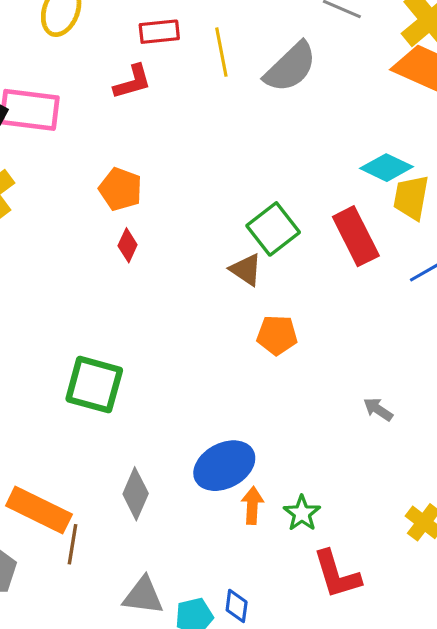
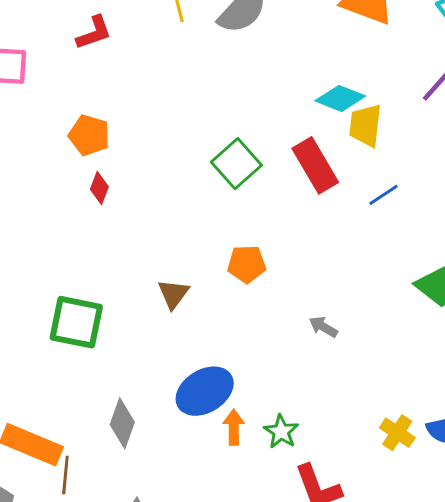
brown triangle: (246, 270) -> (173, 294), moved, turned 36
gray arrow: (378, 409) -> (323, 327), moved

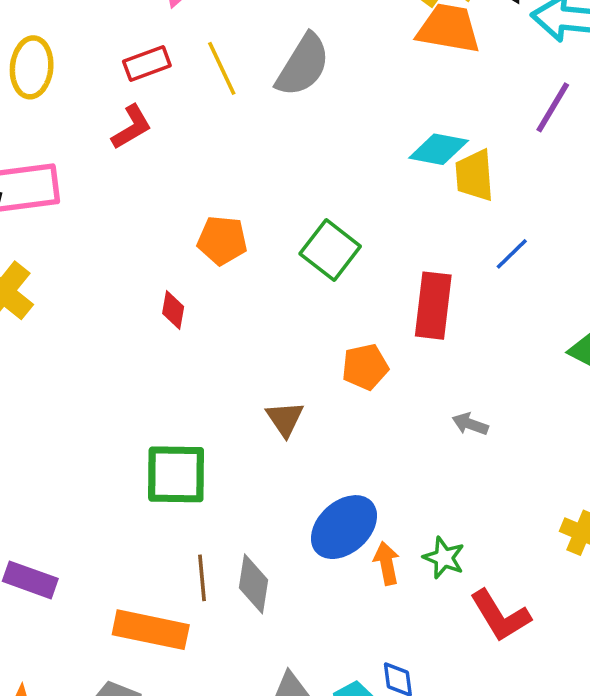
orange pentagon: (89, 135) -> (222, 240), moved
red rectangle: (315, 165) -> (433, 306), moved, turned 48
brown line: (65, 475) -> (202, 578), moved

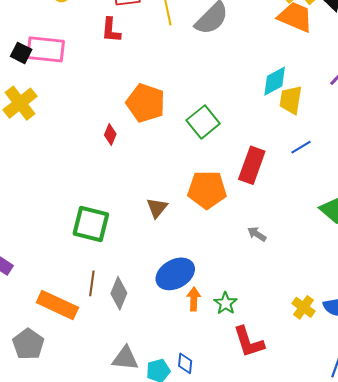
red L-shape: (132, 127) -> (111, 30), turned 112
cyan diamond: (439, 149) -> (275, 81), turned -52
orange pentagon: (222, 240) -> (146, 103), size x1.4
orange pentagon: (365, 367) -> (207, 190), size x1.5

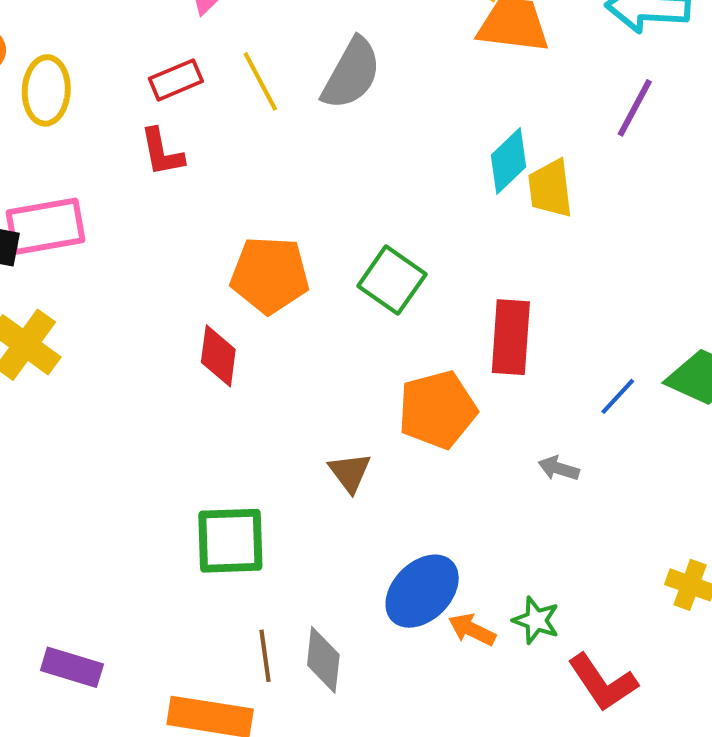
red diamond: (110, 135) -> (218, 356), size x1.4
blue line: (301, 147) -> (618, 396), moved
orange arrow: (194, 299) -> (472, 630), turned -50

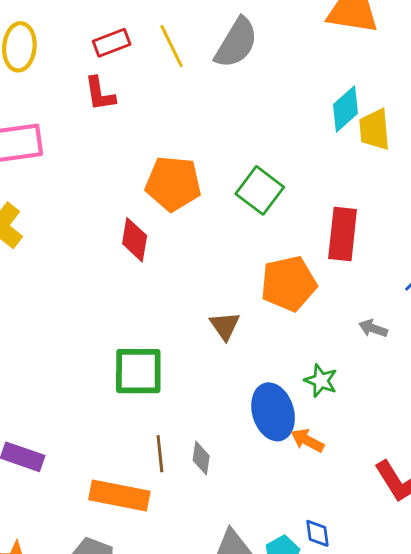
blue ellipse: (422, 591) -> (273, 412), turned -64
green star: (536, 620) -> (321, 381), moved
gray diamond: (323, 660) -> (201, 458), size x0.7

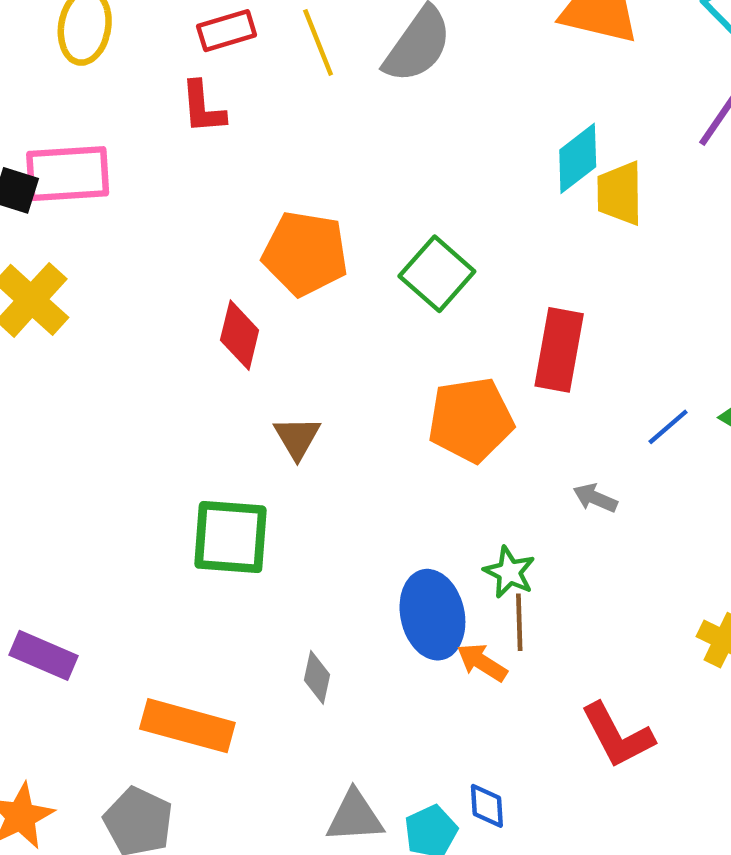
brown triangle: (225, 326) -> (297, 438), moved
brown line: (160, 454) -> (519, 622), moved

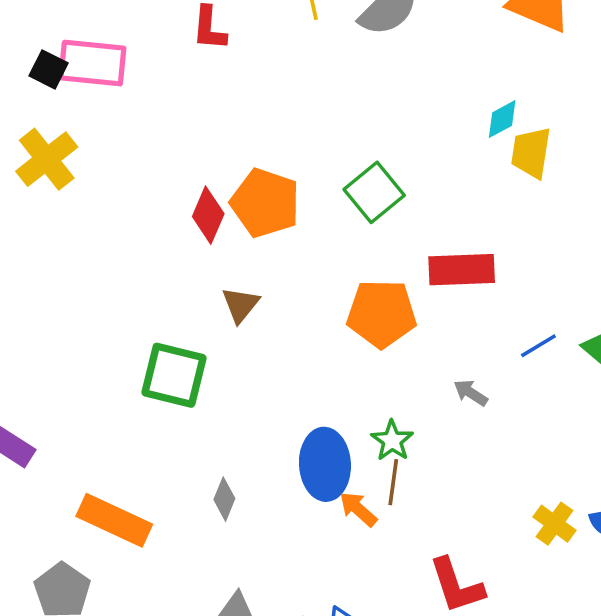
cyan diamond: (578, 158) -> (502, 119), size x0.7
orange pentagon: (305, 253) -> (265, 203), moved
red rectangle: (559, 350) -> (462, 270), turned 68

